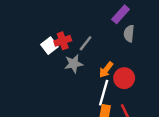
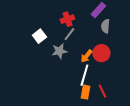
red cross: (63, 41) -> (67, 19), moved
red circle: (124, 78) -> (101, 53), moved

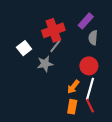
red cross: (67, 19) -> (53, 30), size x1.5
orange arrow: (86, 56) -> (73, 87), moved
white line: (84, 75) -> (90, 89), moved

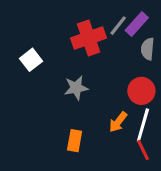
gray line: (55, 46) -> (118, 26), moved
white square: (24, 48) -> (31, 60), moved
orange rectangle: (72, 107) -> (75, 141), moved

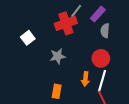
gray line: (118, 26) -> (76, 11), moved
orange arrow: (118, 122) -> (85, 79), turned -32

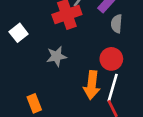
orange arrow: (85, 79) -> (92, 85), size x1.5
orange rectangle: (57, 91) -> (34, 103), moved, turned -32

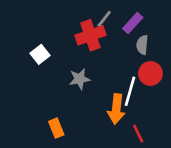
red circle: (111, 59) -> (150, 74), moved
white line: (113, 88) -> (130, 91), moved

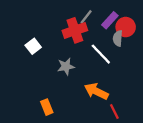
red circle: (150, 74) -> (126, 27), moved
white line: (130, 91) -> (101, 54), moved, turned -60
orange arrow: (116, 109) -> (96, 91), turned 110

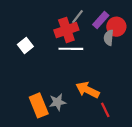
white line: (101, 54) -> (71, 49), moved, turned -45
gray star: (66, 66) -> (58, 102), moved
orange rectangle: (47, 107) -> (39, 105), size x1.5

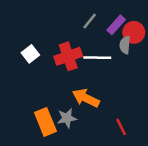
red cross: (66, 30) -> (68, 56), moved
white line: (71, 49) -> (97, 58), moved
orange arrow: (88, 90) -> (86, 98), moved

